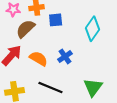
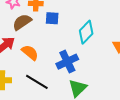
blue cross: (65, 56) -> (67, 62), moved, size x1.5

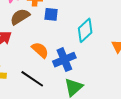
orange semicircle: (30, 53) -> (40, 50), moved

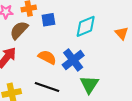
cyan diamond: (85, 30) -> (86, 26), turned 35

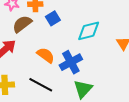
blue square: (48, 20) -> (53, 18), turned -32

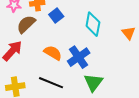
cyan diamond: (89, 31) -> (93, 24), turned -60

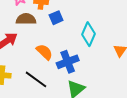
brown semicircle: (26, 24) -> (26, 19), turned 30

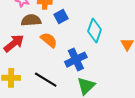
orange semicircle: (44, 52) -> (49, 40), moved

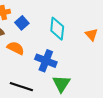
blue cross: (76, 60) -> (46, 61), turned -30

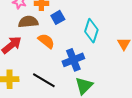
blue cross: (46, 61) -> (73, 60), turned 35

